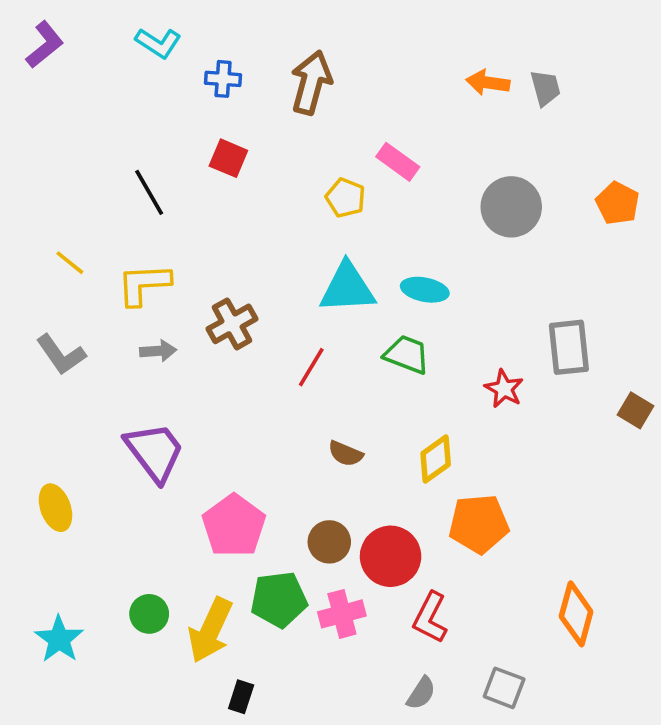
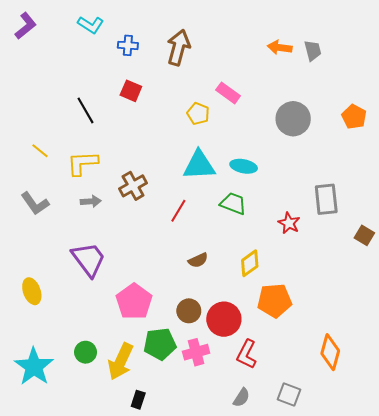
brown semicircle: (346, 454) -> (198, 260), turned -48
cyan star: (59, 639) -> (34, 367), size x1.4

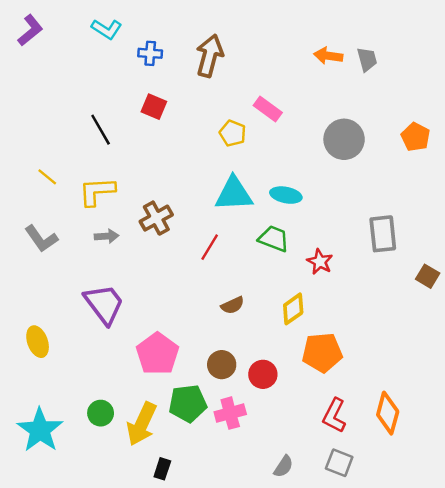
red star: (289, 223) -> (320, 262), moved
red circle: (224, 319) -> (263, 374), size x0.7
red L-shape: (247, 354) -> (334, 416), moved

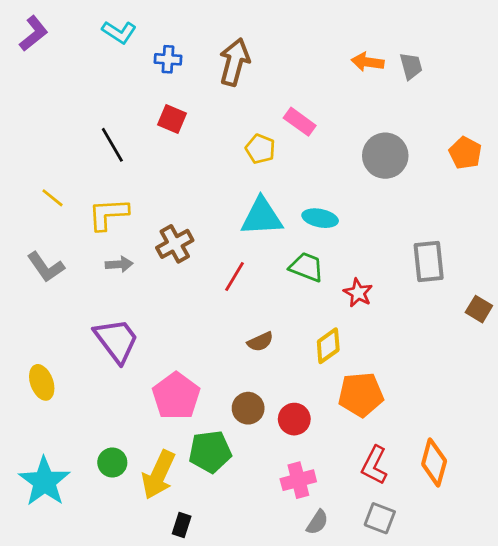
pink cross: (230, 413) -> (298, 480), moved

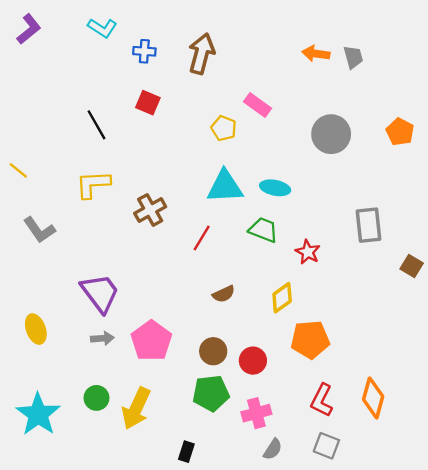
yellow line: (53, 198) -> (18, 170), moved
gray arrow: (119, 264) -> (102, 338), moved
green pentagon: (210, 452) -> (211, 393), moved
black rectangle: (182, 525) -> (186, 452), moved

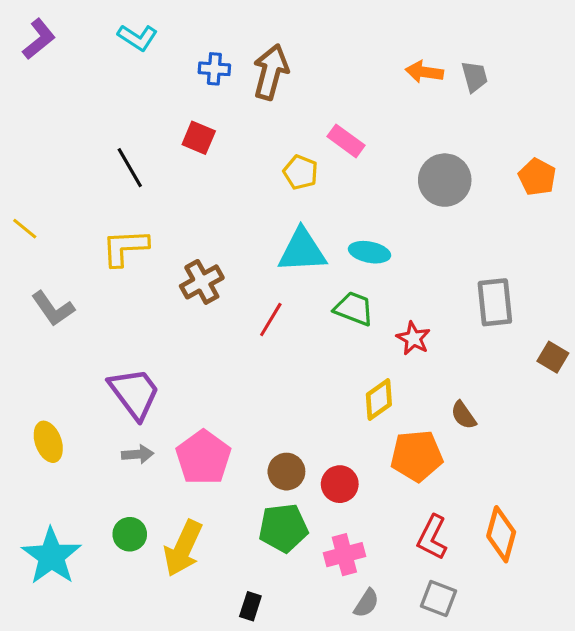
blue cross: (144, 51) -> (214, 69), moved
brown semicircle: (224, 294) -> (464, 415), moved, turned 80

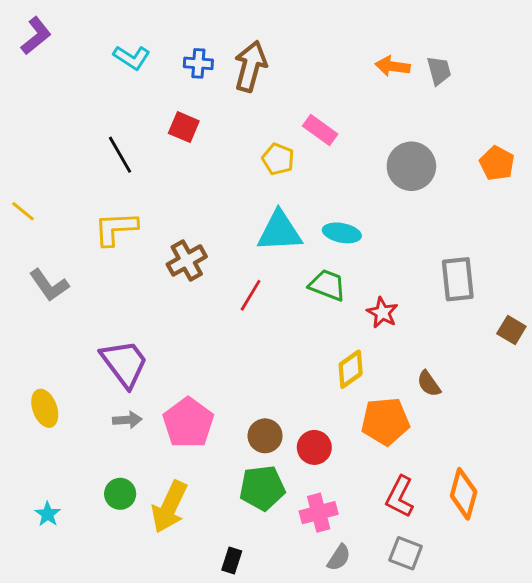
cyan L-shape: (138, 37) -> (132, 58), moved
cyan star: (51, 556) -> (48, 514), size x0.5

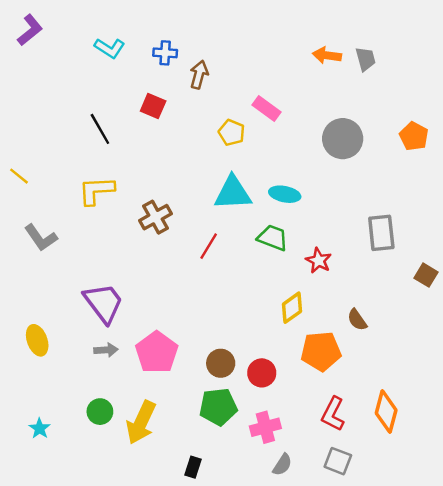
brown arrow: (251, 66) -> (199, 75), moved, size x0.7

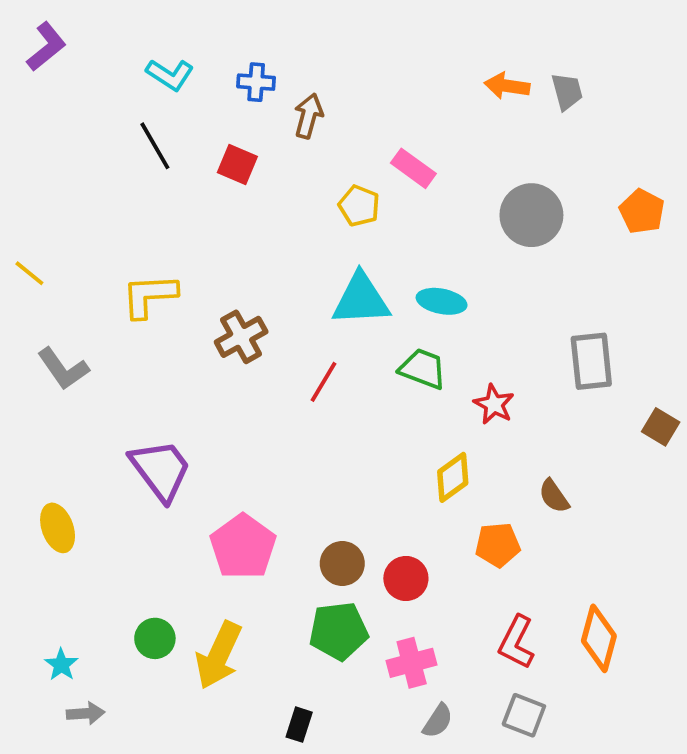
black line: (100, 129) -> (155, 146), moved
gray arrow: (106, 350) -> (86, 713), moved
orange pentagon: (321, 351) -> (498, 545), size x0.7

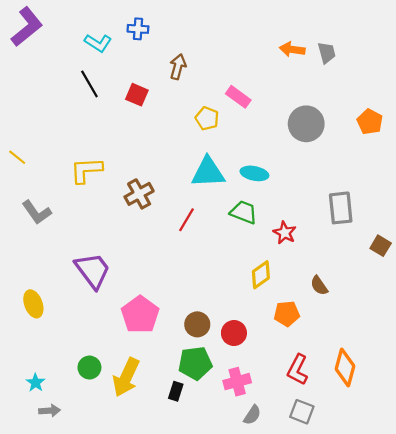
purple L-shape: (46, 47) -> (27, 27), size x1.4
blue cross: (256, 82) -> (138, 29), moved
black rectangle: (299, 725) -> (176, 391), moved

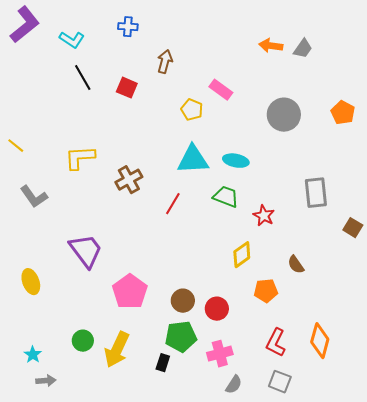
cyan L-shape: (98, 43) -> (72, 40), moved
gray trapezoid: (327, 53) -> (303, 49), turned 50

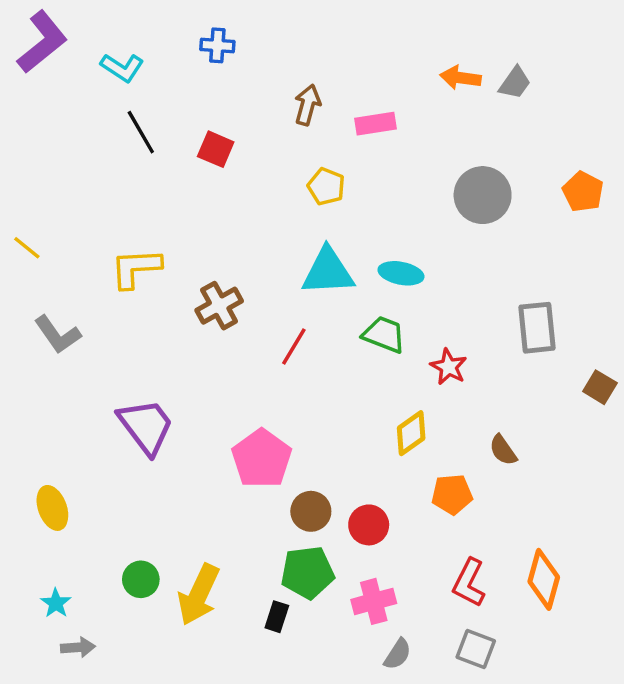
brown arrow: (165, 62) -> (307, 105), moved
pink rectangle: (221, 90) -> (375, 124), moved, turned -45
yellow ellipse: (31, 282) -> (52, 508), moved
pink pentagon: (130, 292) -> (262, 459), moved

